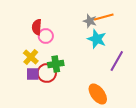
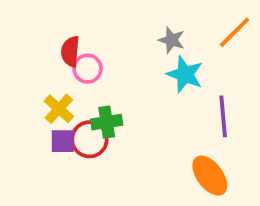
orange line: (104, 17) -> (235, 32), moved, turned -30
purple line: (117, 61) -> (223, 116), turned -35
orange ellipse: (98, 94) -> (210, 176), moved

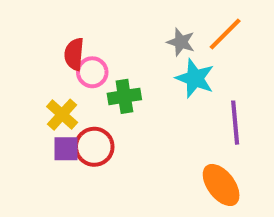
orange line: (235, 32) -> (225, 34), moved
green cross: (107, 122) -> (124, 96), moved

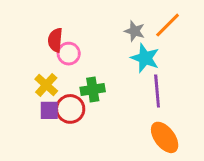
green cross: (124, 96) -> (93, 89), moved
purple line: (235, 123) -> (157, 91), moved

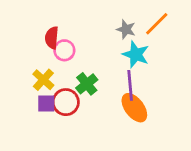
green cross: (93, 89) -> (87, 84), turned -30
purple line: (157, 91) -> (130, 85), moved
orange ellipse: (165, 137) -> (134, 108), moved

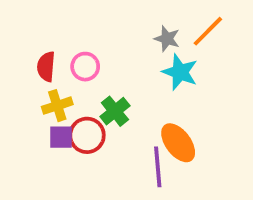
red semicircle: (52, 38) -> (46, 67), moved
yellow cross: (43, 80) -> (57, 106), turned 30
purple line: (130, 85) -> (158, 167), moved

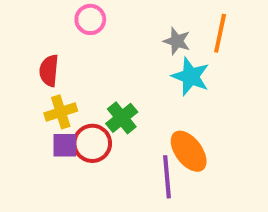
orange line: (208, 31) -> (220, 33), turned -33
pink circle: (85, 67) -> (90, 19), moved

